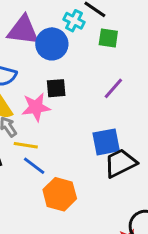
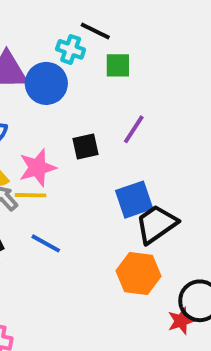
black square: (56, 88) -> (85, 147), moved
yellow line: (26, 145) -> (31, 195), moved
orange hexagon: (60, 194) -> (138, 274), moved

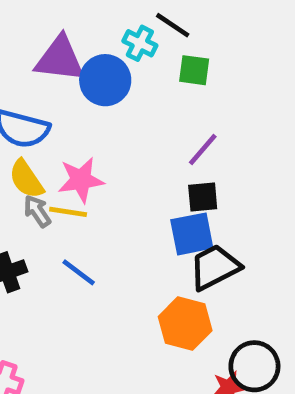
black square: (85, 147) -> (203, 197), moved

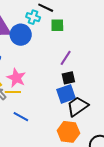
pink star: (81, 180) -> (16, 78), turned -30

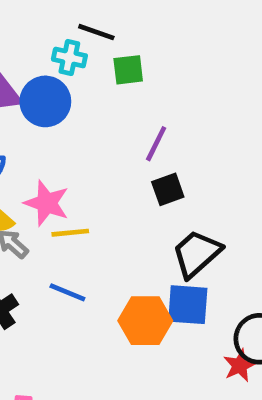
yellow line: (13, 92) -> (70, 233), moved
blue square: (66, 94) -> (188, 305), moved, turned 30
orange hexagon: (68, 132) -> (145, 321), moved

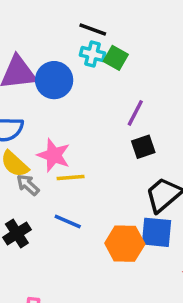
cyan cross: (69, 57) -> (93, 54), moved
green square: (128, 70) -> (116, 58), turned 35

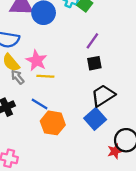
blue square: (156, 232) -> (95, 119), turned 35
orange hexagon: (125, 244) -> (53, 123), moved

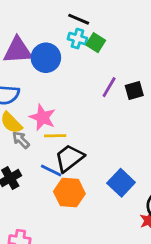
black square: (94, 63) -> (134, 91), moved
black trapezoid: (103, 95) -> (69, 158), moved

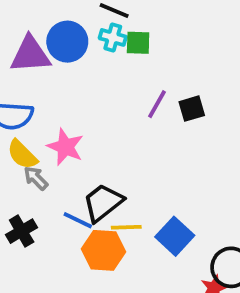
green square: (96, 43) -> (138, 43), turned -30
blue circle: (46, 58) -> (67, 42), moved
yellow line: (55, 136) -> (126, 227), moved

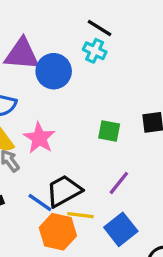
blue circle: (67, 42) -> (54, 71), moved
green square: (138, 43) -> (109, 131), moved
purple line: (157, 104) -> (119, 183), moved

